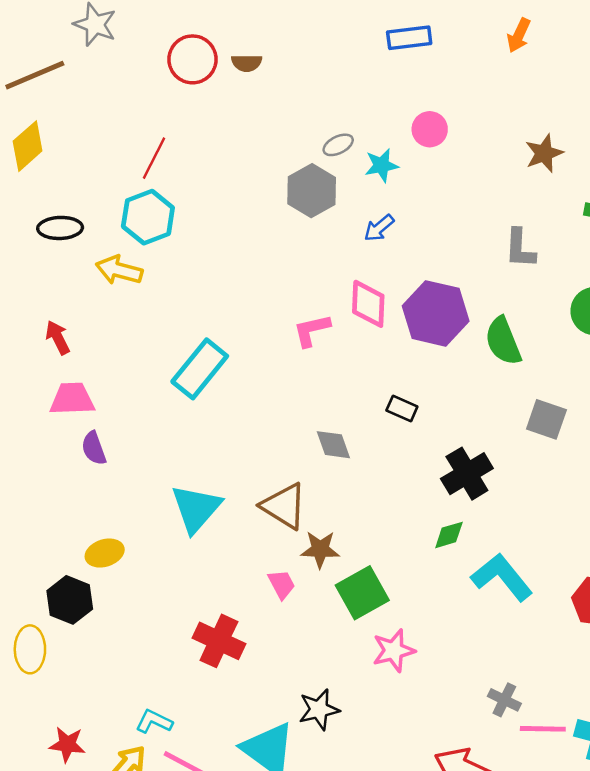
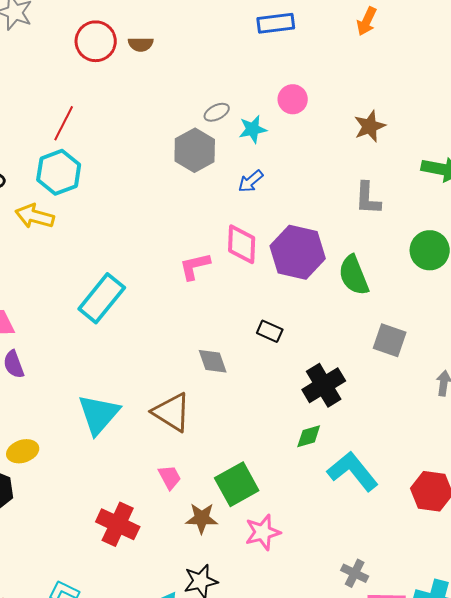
brown star: (544, 153) -> (370, 126), moved
brown star: (320, 549) -> (202, 518), moved

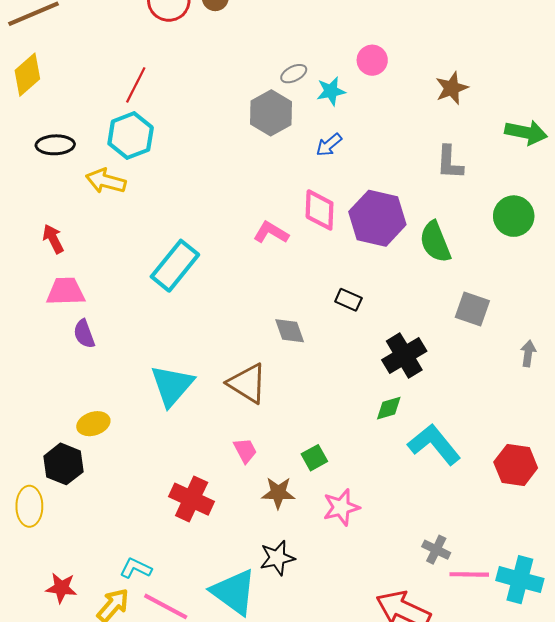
pink L-shape: (195, 266) -> (271, 233), turned 44
green square: (237, 484) -> (314, 458), size x0.6

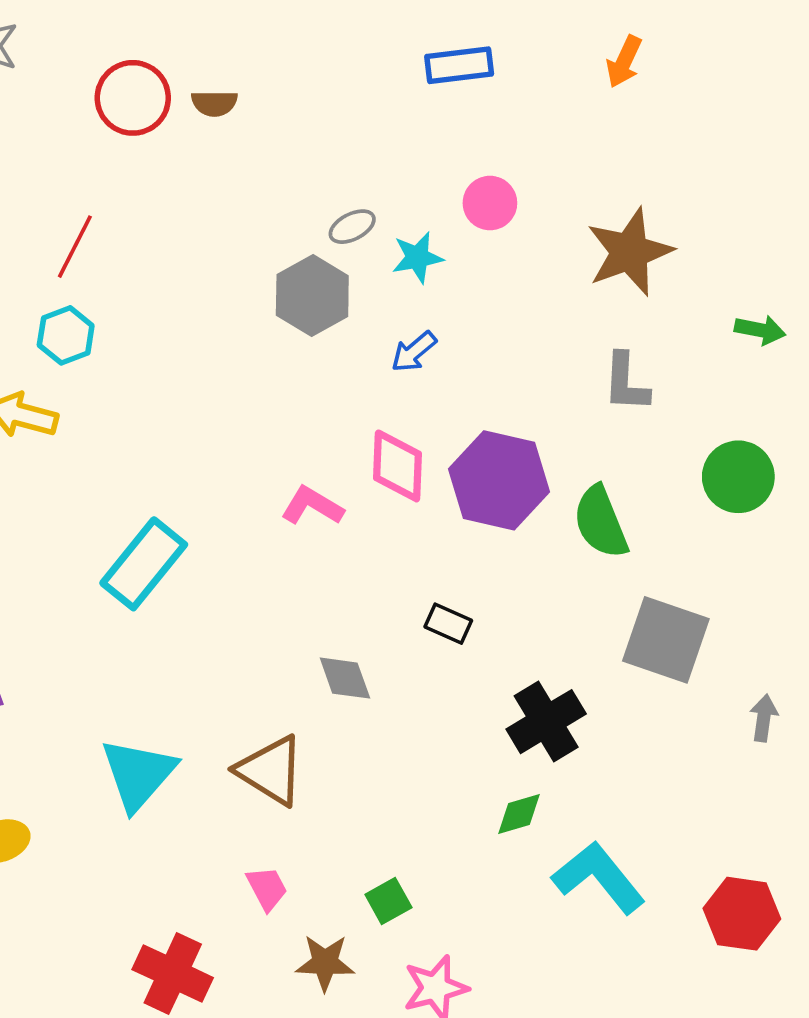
brown star: (452, 88) -> (630, 252), size x1.5
green arrow: (526, 132) -> (760, 330), size x0.7
cyan hexagon: (131, 136) -> (66, 335), size x0.7
gray square: (472, 309) -> (666, 640), size x1.4

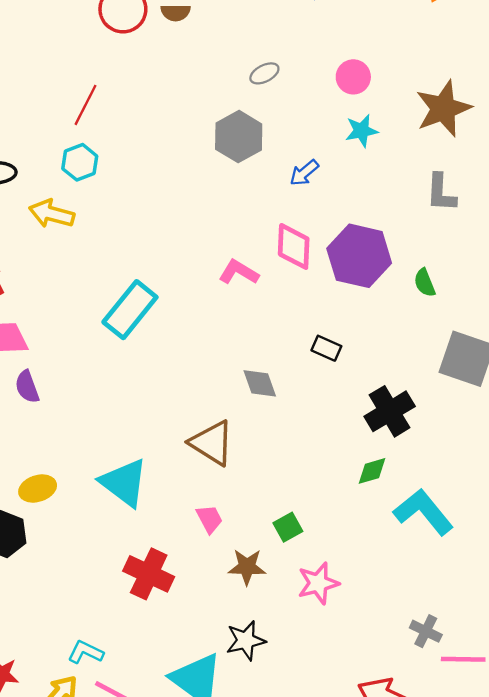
gray ellipse: (352, 227) -> (264, 73), moved
cyan star: (417, 257) -> (361, 131), moved
green semicircle: (601, 522) -> (425, 283), size x0.6
cyan triangle: (138, 774) -> (124, 483), moved, turned -34

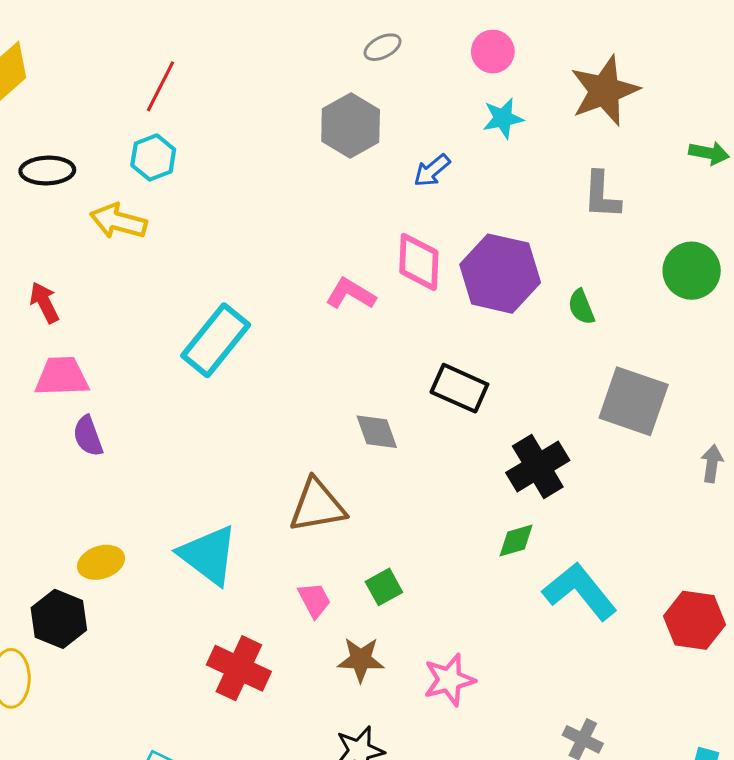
black rectangle: (326, 348) -> (459, 388), size x1.5
brown triangle: (212, 443) -> (317, 506), turned -42
green square: (288, 527) -> (384, 587), moved

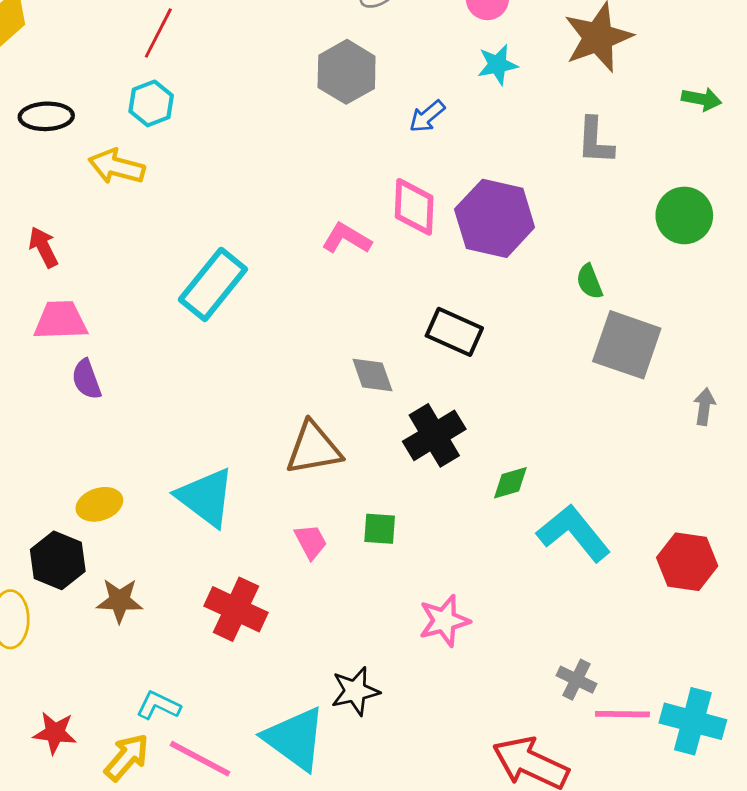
green semicircle: (581, 307) -> (589, 282), moved
black cross: (538, 467) -> (434, 435), moved
green square: (384, 587) -> (380, 529), turned 33
brown star: (361, 660) -> (120, 601), moved

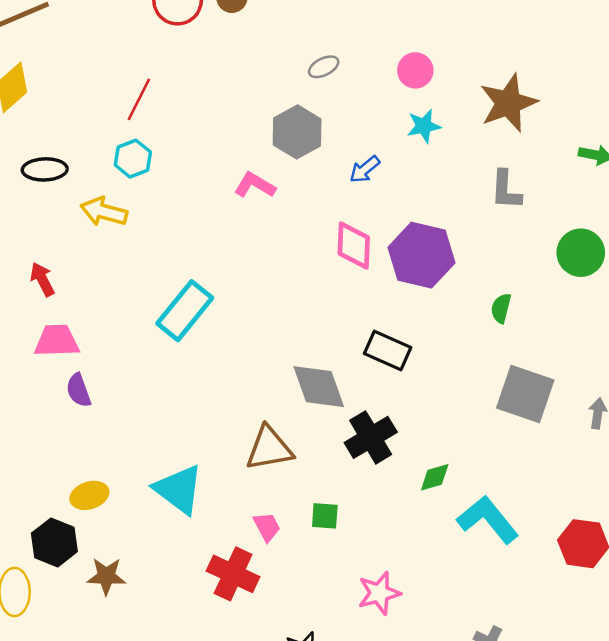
pink L-shape: (347, 238) -> (255, 185), moved
green semicircle: (589, 282) -> (501, 308), turned 36
gray square: (627, 345) -> (525, 394), moved
gray diamond: (372, 375) -> (319, 387), size x1.5
red cross: (236, 609) -> (233, 574), moved

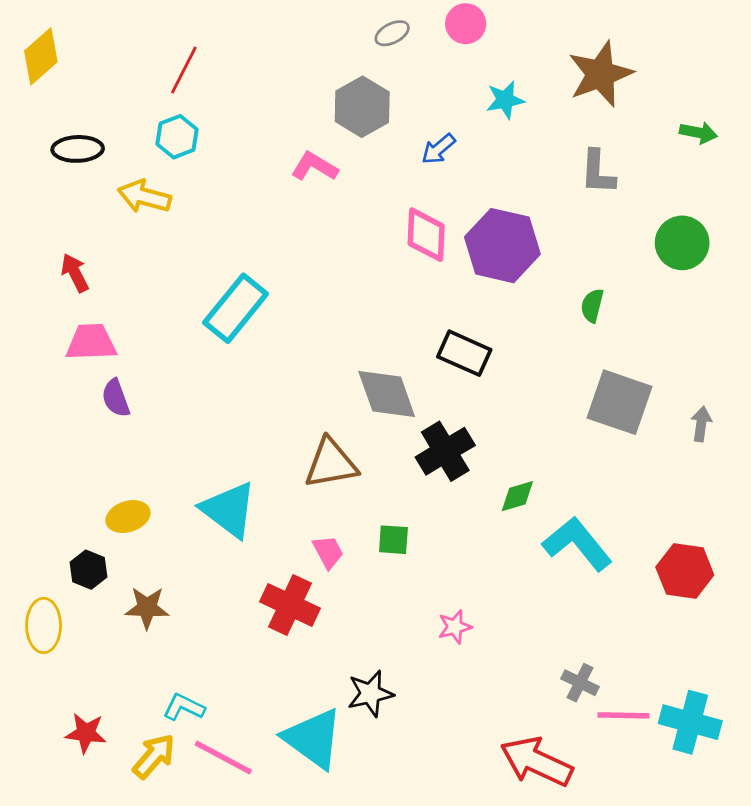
pink circle: (415, 70) -> (466, 24), moved
black hexagon: (54, 542) -> (88, 570), size x0.7
pink star: (379, 593) -> (455, 627), size x0.7

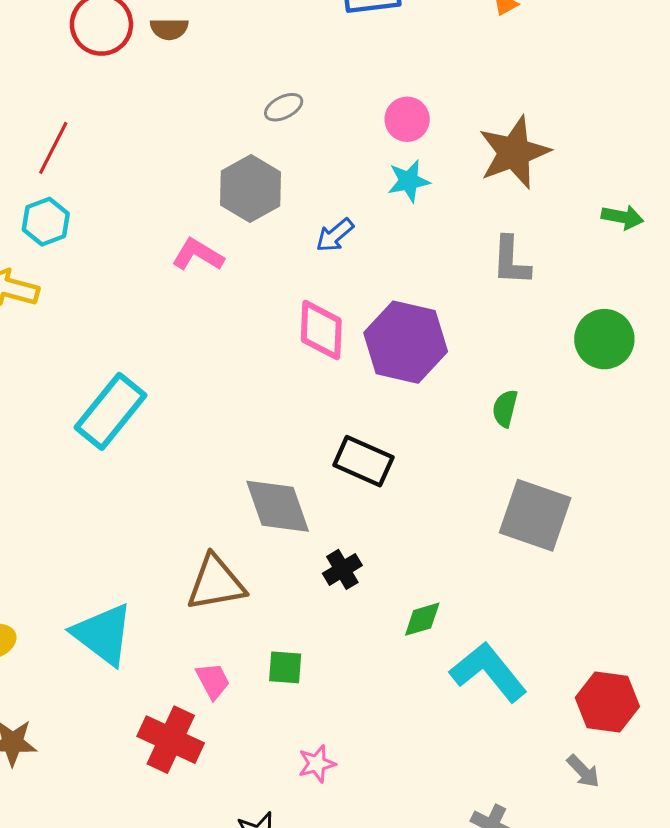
pink circle: (466, 24) -> (407, 119), moved
gray arrow: (701, 424) -> (583, 771), moved, turned 128
black cross: (445, 451) -> (342, 569), size x0.6
pink star: (455, 627) -> (317, 764), moved

